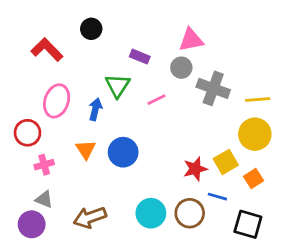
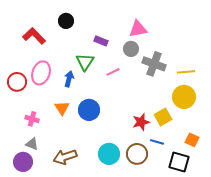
red circle: (27, 133) -> (17, 82), moved
pink cross: (44, 165) -> (32, 119), turned 32
orange square: (253, 179) -> (192, 140), moved, turned -32

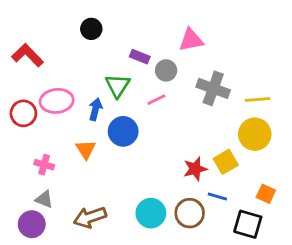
red L-shape: (34, 36) -> (28, 55), moved
gray circle: (131, 49) -> (166, 70), moved
pink ellipse: (41, 73) -> (57, 101), turned 65
blue circle: (89, 110) -> (123, 131), moved

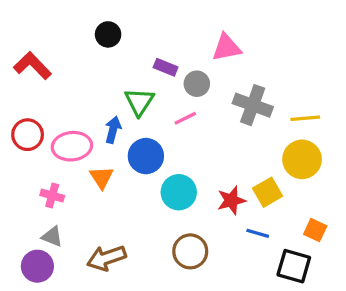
pink ellipse: (57, 101) -> (72, 146), moved
cyan circle: (151, 213) -> (179, 192), moved
brown circle: (190, 213) -> (190, 251), moved

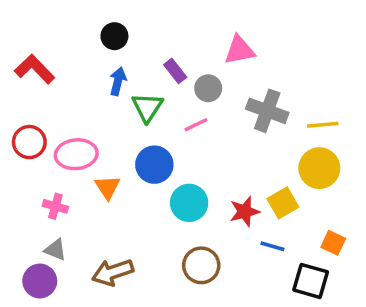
purple rectangle: (166, 67) -> (175, 71), turned 30
blue arrow: (113, 130) -> (118, 81), moved

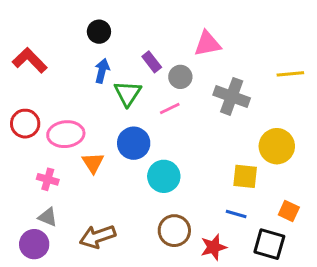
yellow line: (323, 125) -> (290, 74), moved
yellow square: (283, 203) -> (245, 176), turned 36
red star: (245, 212) -> (214, 247), moved

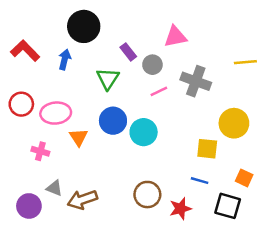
black circle: (99, 32) -> (84, 26), size x1.6
blue arrow: (102, 71) -> (65, 60), moved
pink line: (170, 109) -> (159, 91), moved
cyan circle: (164, 176) -> (144, 132), moved
gray triangle: (48, 217) -> (54, 188), moved

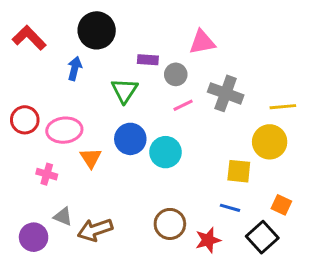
red L-shape: (25, 51) -> (29, 38), moved
purple rectangle: (128, 52) -> (148, 60), turned -48
yellow line: (245, 62) -> (283, 107), moved
black square: (228, 206) -> (262, 237), turned 32

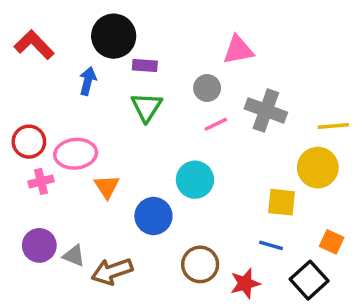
purple rectangle: (148, 60) -> (145, 66), moved
blue circle: (130, 139) -> (153, 216), moved
pink cross: (47, 174) -> (41, 181), moved, turned -30
purple circle: (34, 237) -> (39, 245), moved

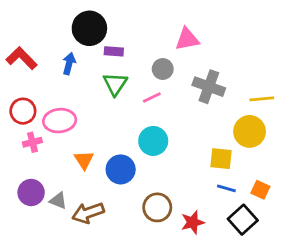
red L-shape: (34, 45) -> (22, 58), moved
pink line: (216, 124) -> (152, 98), moved
orange triangle: (107, 187) -> (84, 160), moved
blue line: (271, 245) -> (226, 188), moved

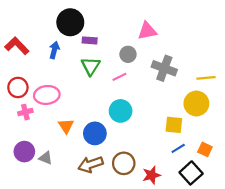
blue line: (226, 188) -> (178, 148), turned -48
brown arrow: (88, 213) -> (91, 164), moved

